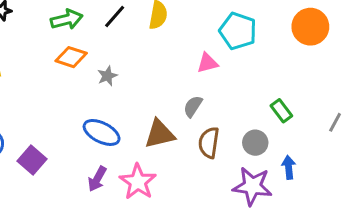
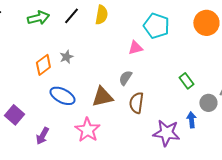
orange diamond: (71, 57) -> (43, 65), moved, turned -55
gray circle: (255, 143) -> (208, 103), moved
purple arrow: (97, 179) -> (42, 136), moved

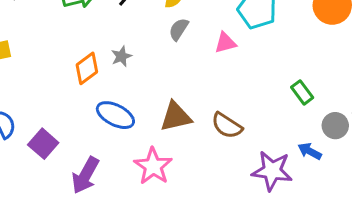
gray semicircle: (125, 78) -> (179, 29), moved
brown semicircle: (136, 103) -> (227, 126), turned -65
blue arrow: (191, 120) -> (310, 151), turned -56
purple arrow: (42, 136) -> (85, 175), size x1.4

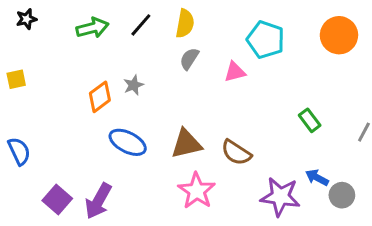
gray circle: (335, 126) -> (342, 195), moved
purple square: (43, 144) -> (57, 200), moved
pink star: (153, 166) -> (197, 191), moved

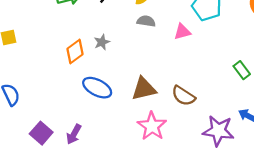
gray semicircle: (189, 59) -> (146, 21), turned 66
purple arrow: (98, 201) -> (74, 134), size x0.7

